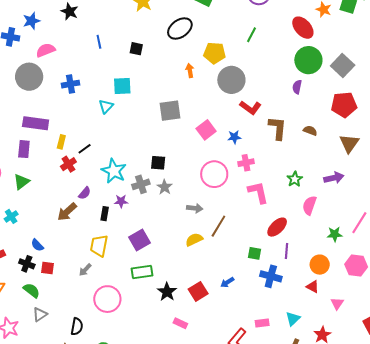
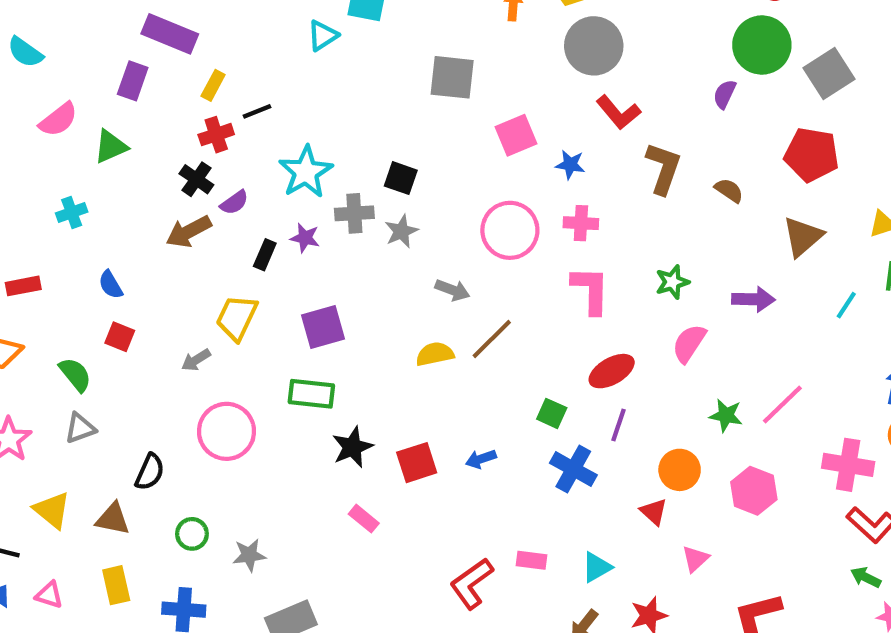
black cross: (27, 264) -> (196, 179), moved

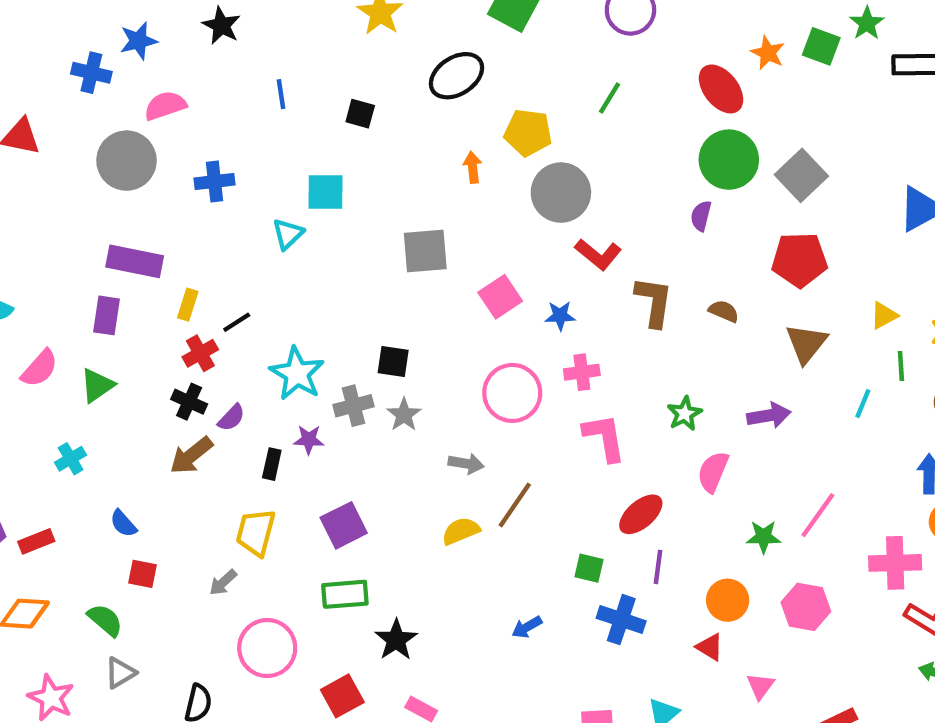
red square: (417, 463) -> (342, 696), moved

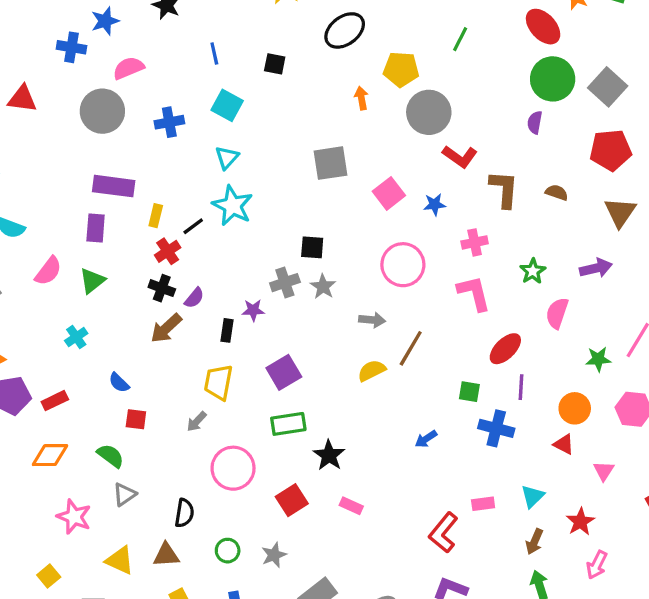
cyan square: (326, 192) -> (227, 105), moved, turned 32
pink cross: (582, 372) -> (475, 242), moved
cyan star: (297, 374) -> (232, 206), moved

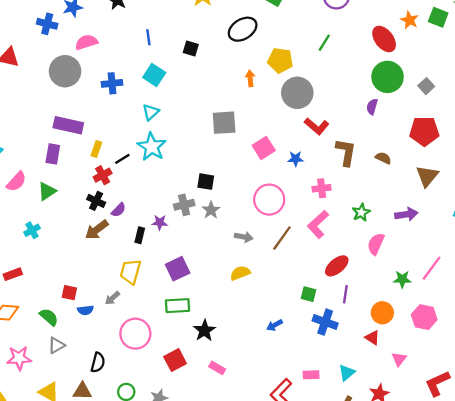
gray square: (608, 87) -> (426, 86), size x0.6
pink L-shape: (474, 293) -> (318, 224), turned -124
brown line: (411, 348) -> (282, 238), moved
blue semicircle: (119, 383) -> (85, 310), moved, turned -56
pink star: (74, 517) -> (19, 358), turned -30

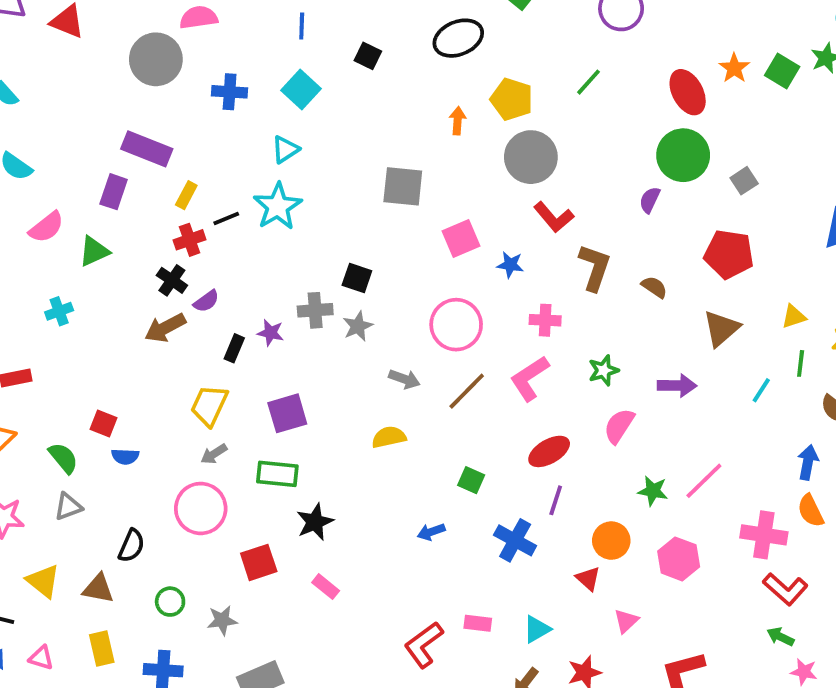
green square: (308, 294) -> (471, 480), moved
gray arrow: (112, 298) -> (214, 454), moved

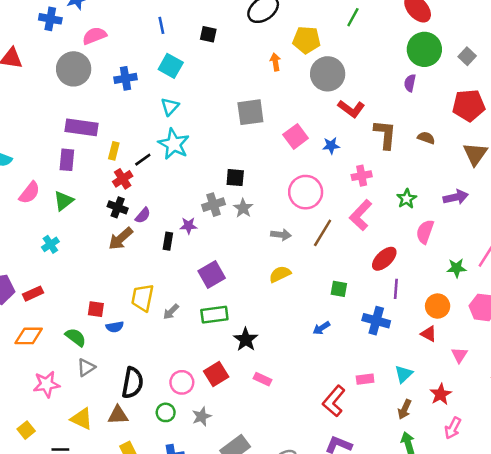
yellow trapezoid: (209, 405) -> (143, 298), moved
pink circle: (201, 508) -> (182, 382), moved, size x0.7
black semicircle: (131, 546) -> (132, 383), size x1.4

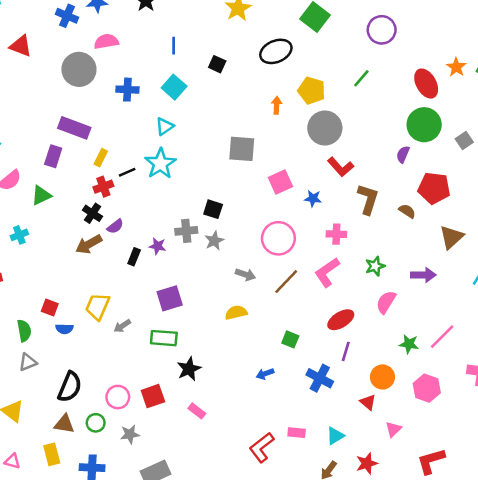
red pentagon: (469, 105) -> (434, 188), moved
green semicircle: (76, 337) -> (24, 331), turned 30
brown triangle: (118, 415) -> (64, 424), moved

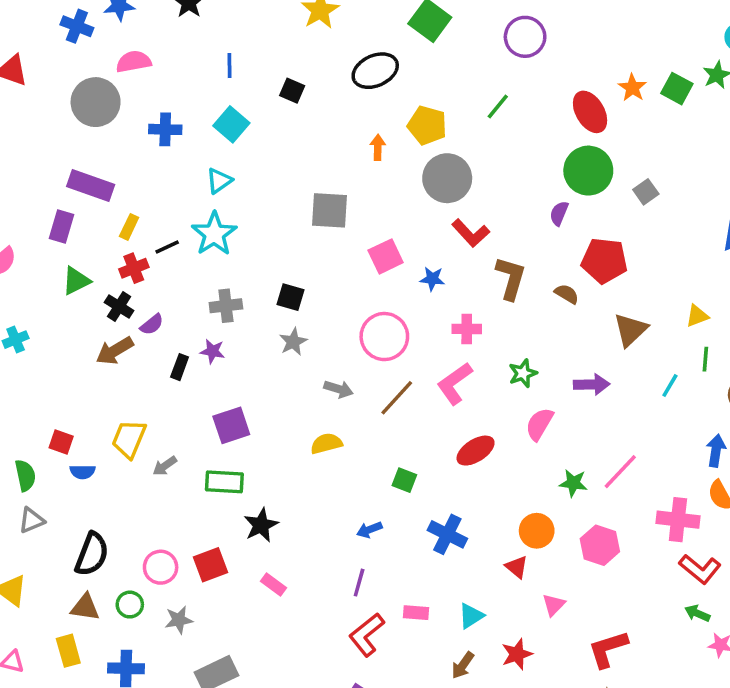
green triangle: (41, 195) -> (76, 281), moved
gray cross: (186, 231) -> (226, 306), moved
purple line: (346, 351) -> (359, 583), moved

